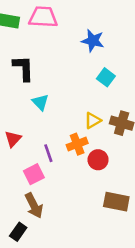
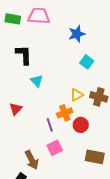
blue star: (93, 41) -> (77, 34), turned -30
purple line: (48, 153) -> (50, 125), moved
pink square: (34, 174) -> (55, 148), moved

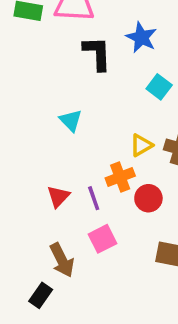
blue star: (77, 34) -> (141, 37), turned -30
black L-shape: (24, 55) -> (97, 53), moved
red triangle: (16, 109) -> (58, 196), moved

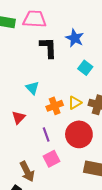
orange cross: (120, 177) -> (55, 106), moved
red triangle: (58, 196) -> (19, 117), moved
red circle: (148, 198) -> (79, 134), size x1.6

